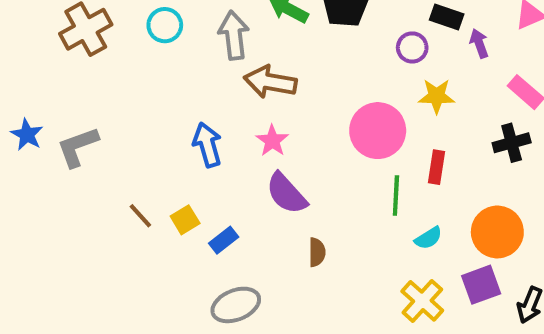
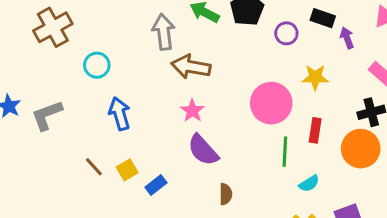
cyan circle: (165, 25) -> (97, 65), moved
purple circle: (412, 47) -> (286, 33), moved
blue arrow: (207, 145) -> (120, 114), moved
orange circle: (497, 232) -> (361, 149), moved

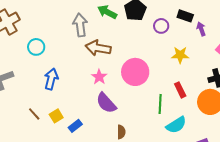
pink circle: (271, 103) -> (135, 72), moved
blue arrow: (120, 114) -> (51, 79), turned 30
red rectangle: (315, 130) -> (180, 90), turned -35
cyan semicircle: (309, 183) -> (176, 125), size x1.5

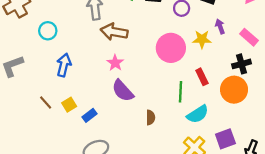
purple arrow: (201, 29) -> (220, 26), moved
pink circle: (135, 72) -> (171, 48), moved
brown semicircle: (121, 132) -> (151, 117), moved

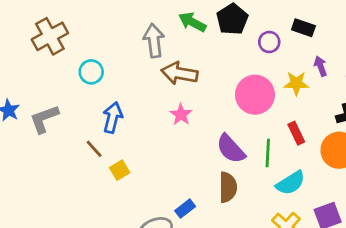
purple semicircle: (123, 91) -> (231, 149), moved
brown line: (46, 102) -> (94, 149), moved
blue rectangle: (90, 115) -> (185, 209), moved
brown semicircle: (151, 117) -> (228, 187), size x1.5

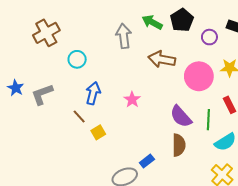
brown arrow: (179, 73) -> (162, 59), moved
pink star: (181, 115) -> (132, 100), moved

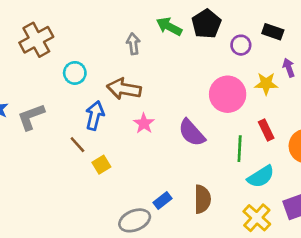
gray arrow: (124, 36) -> (133, 44), size x0.7
brown arrow: (162, 59) -> (124, 89), moved
purple semicircle: (181, 117) -> (192, 133), moved
brown semicircle: (179, 145) -> (202, 199), moved

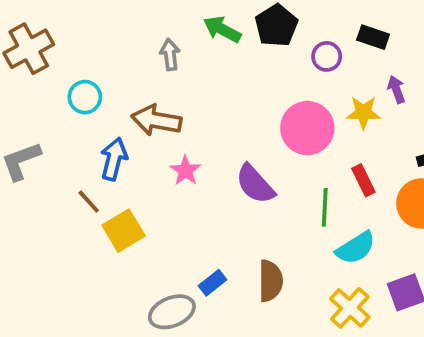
yellow square: (101, 165) -> (124, 231), size x1.5

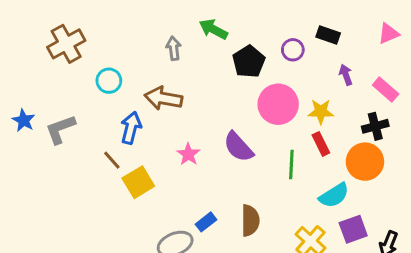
black pentagon: (276, 26) -> (249, 62), moved
yellow star: (363, 113) -> (321, 112), moved
pink star: (185, 171) -> (188, 154), moved
cyan semicircle: (356, 248) -> (334, 195), moved

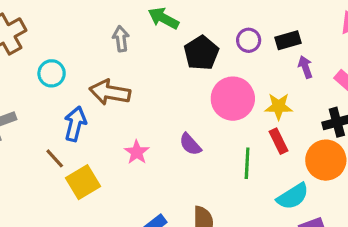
black rectangle: (328, 35) -> (288, 40), moved, turned -35
purple semicircle: (238, 147) -> (190, 144), size x0.7

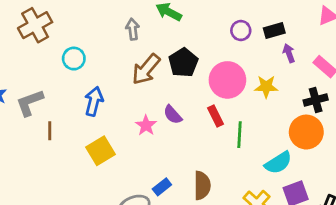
black pentagon: (201, 53) -> (183, 63), moved
brown arrow: (110, 92) -> (146, 69), moved, turned -60
red rectangle: (279, 141) -> (215, 116), moved
purple semicircle: (190, 144) -> (173, 115), moved
brown line: (55, 158) -> (50, 131), moved, turned 42

